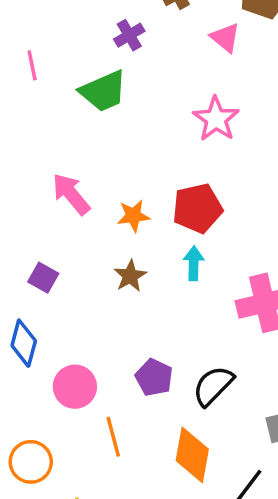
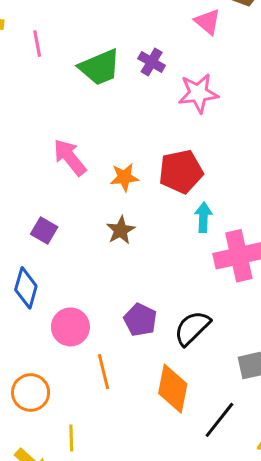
purple cross: (129, 35) -> (152, 62), moved, turned -30
pink star: (216, 119) -> (198, 93), turned 30
cyan arrow: (194, 263) -> (203, 217), moved

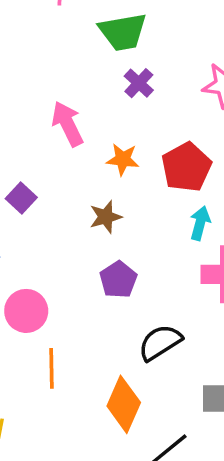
purple cross: (152, 62) -> (139, 83), moved
red pentagon: (181, 172) -> (186, 167), turned -30
purple pentagon: (140, 320) -> (118, 280), moved

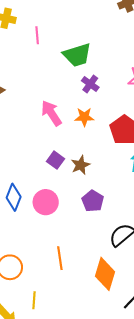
orange star: (123, 159) -> (84, 117), moved
purple square: (21, 198) -> (56, 160), moved
pink circle: (26, 311) -> (46, 202), moved

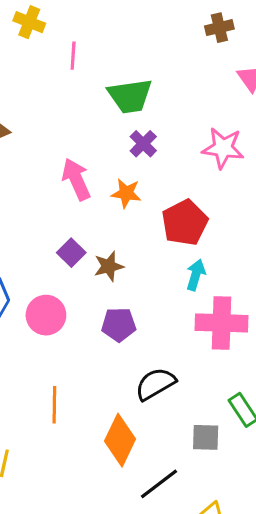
purple pentagon: (93, 201) -> (119, 325), turned 30

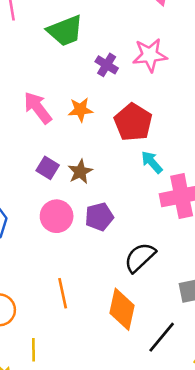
purple cross: (143, 144) -> (107, 65), moved
cyan arrow: (196, 275) -> (152, 162), turned -45
pink circle: (46, 315) -> (57, 216), moved

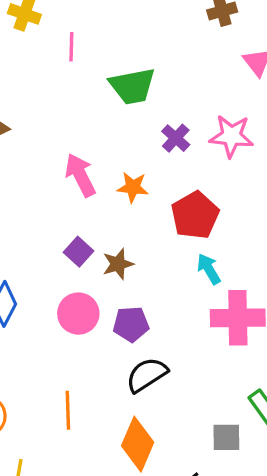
black semicircle: (140, 257) -> (147, 375), moved

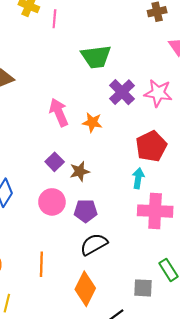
pink line: (71, 47) -> (54, 19), moved
purple cross: (176, 138) -> (122, 92), size x1.4
red pentagon: (195, 215) -> (151, 146), moved
cyan arrow: (209, 269) -> (138, 178), turned 36

